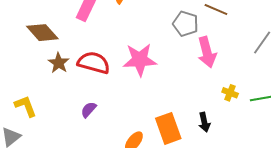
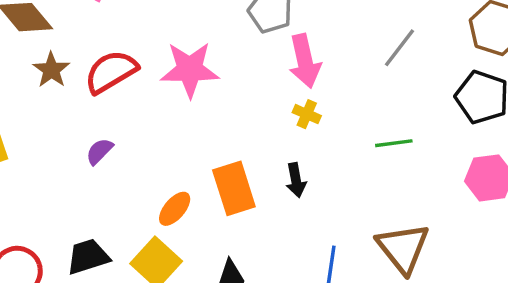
red semicircle: (94, 63) -> (111, 72), turned -48
yellow cross: (230, 93) -> (307, 114), moved

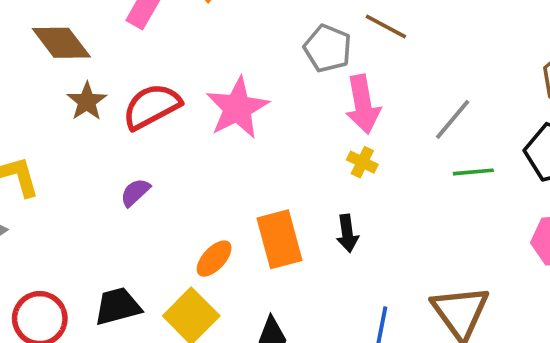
gray line: (400, 48) -> (453, 119), moved
pink star: (190, 70) -> (237, 108), turned -30
green line: (394, 143) -> (473, 172), moved

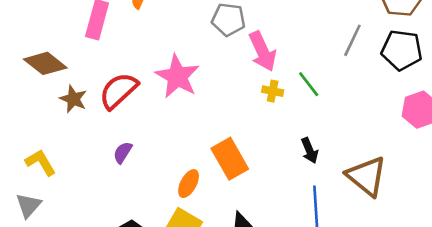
gray line: (453, 119) -> (352, 40), moved
green line: (473, 172) -> (309, 84), moved, turned 72
black arrow: (347, 233) -> (310, 150), moved

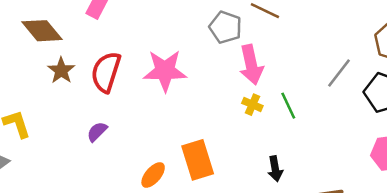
pink star: (177, 76) -> (165, 71), turned 30
red semicircle: (119, 91) -> (106, 72), turned -42

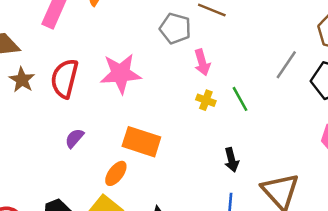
pink arrow: (251, 65) -> (202, 62), size x0.7
purple semicircle: (97, 132) -> (74, 138), moved
orange rectangle: (198, 160) -> (141, 142), moved, turned -51

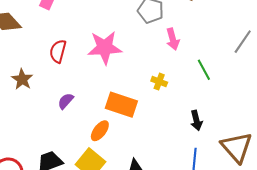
red semicircle: (65, 79) -> (58, 51), size x0.7
brown star: (22, 80) -> (22, 79), moved
yellow cross: (206, 100) -> (159, 82), moved

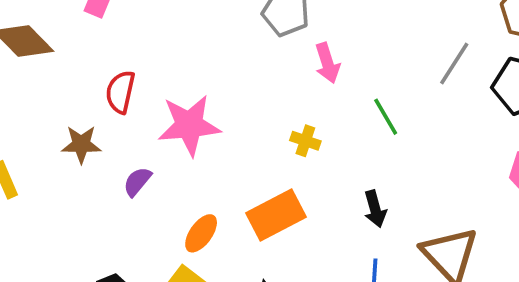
pink star: (105, 48) -> (189, 125), moved
brown star: (22, 79) -> (81, 144), moved, turned -30
orange rectangle: (121, 105) -> (276, 215), moved, turned -44

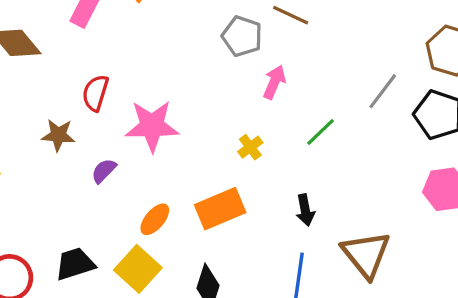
pink arrow: (327, 63) -> (274, 82), turned -144
green line: (386, 117) -> (321, 132), turned 72
yellow cross: (305, 141) -> (250, 147), turned 30

